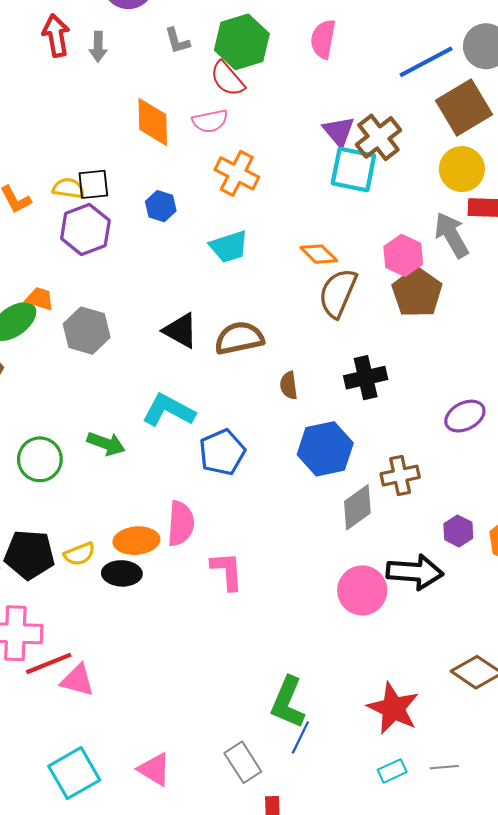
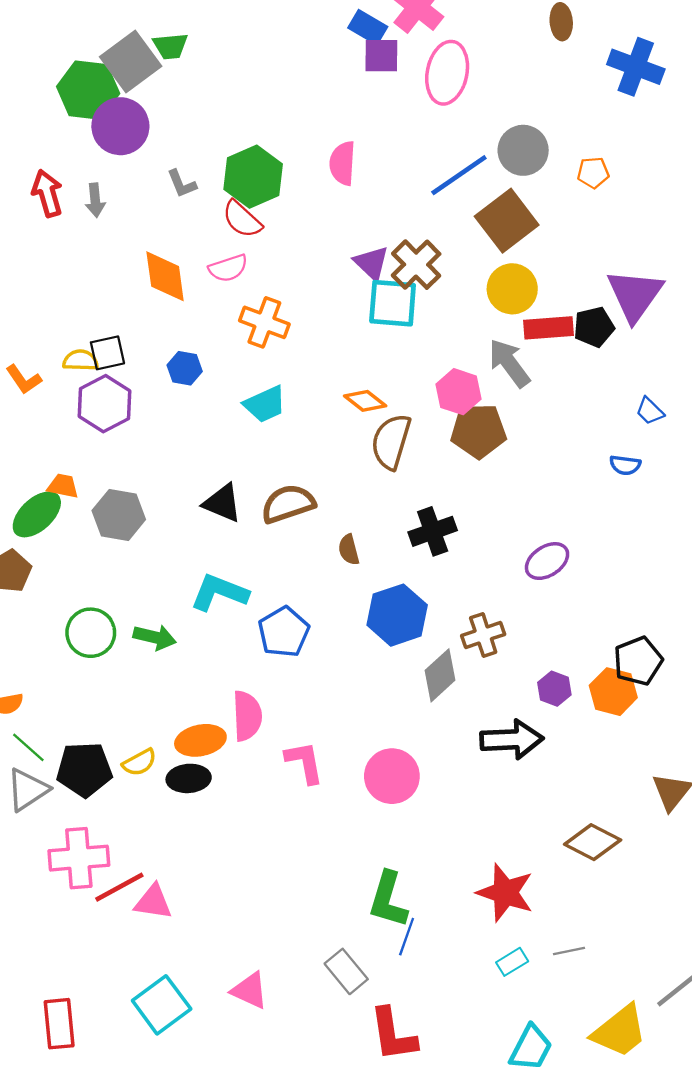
brown pentagon: (417, 293) -> (478, 431), turned -30
green circle: (40, 459) -> (91, 633), moved
pink circle: (362, 590) -> (392, 776), moved

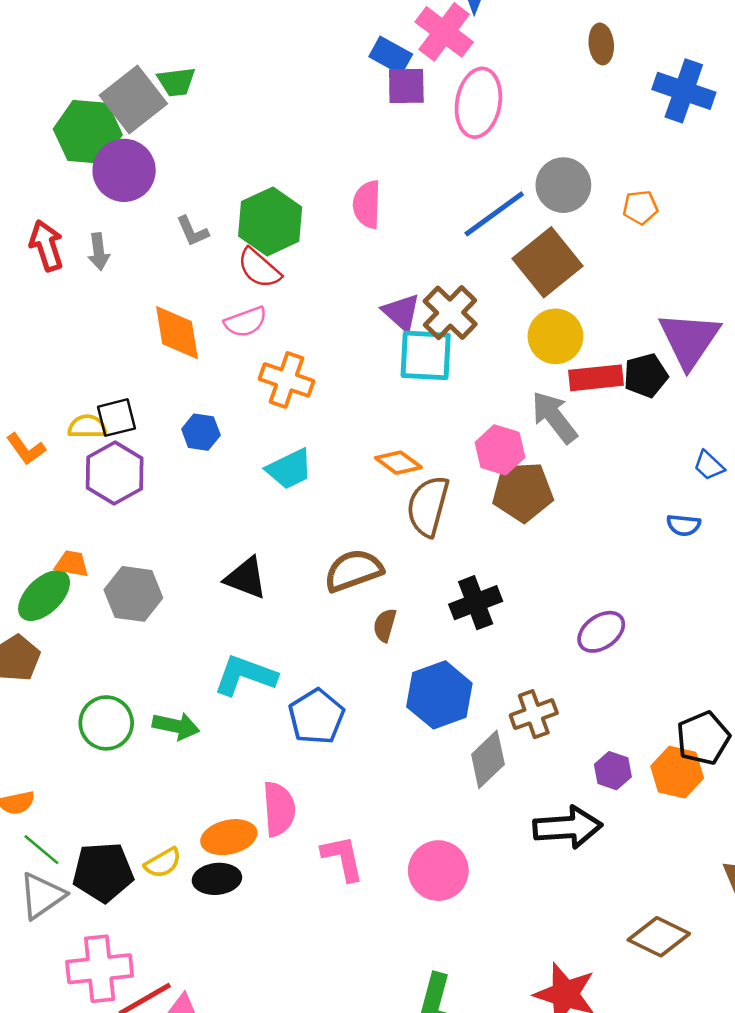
brown semicircle: (288, 504) -> (353, 570), moved
brown semicircle: (349, 550) -> (385, 625), turned 32

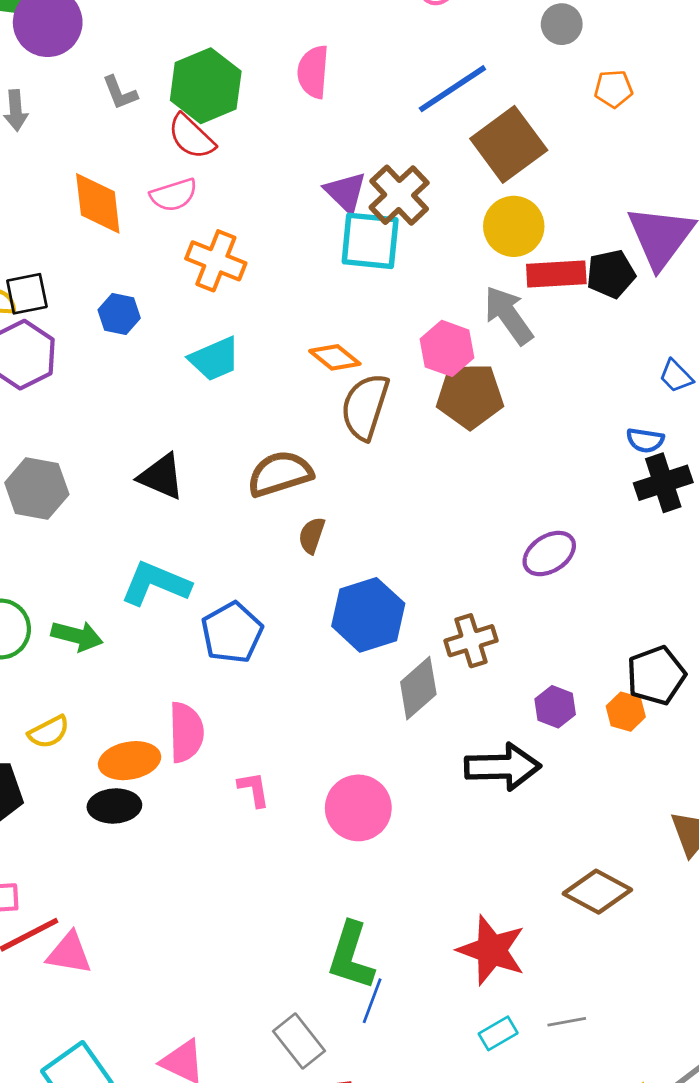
gray circle: (563, 185) -> (562, 24), moved, size x0.7
black cross: (476, 603) -> (663, 483), moved
orange hexagon: (677, 772) -> (626, 712), size x0.7
pink L-shape: (343, 858) -> (254, 789), size x0.7
yellow semicircle: (163, 863) -> (49, 732), moved

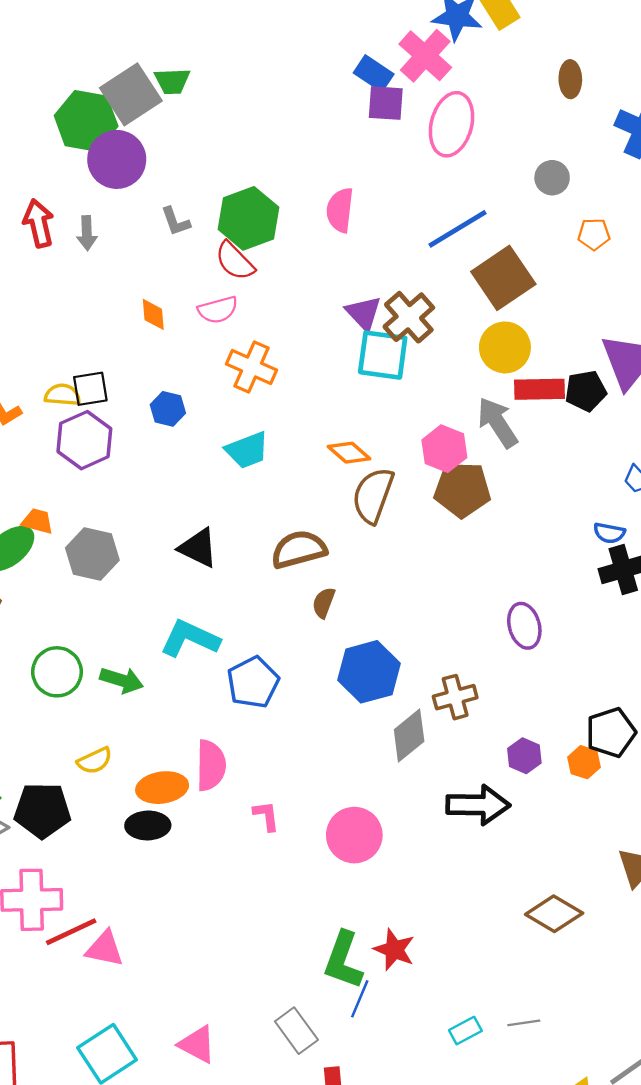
orange diamond: (98, 203) -> (153, 314), size x0.6
purple ellipse: (549, 554) -> (524, 626), turned -75
red star: (492, 950) -> (394, 950), moved, size x0.7

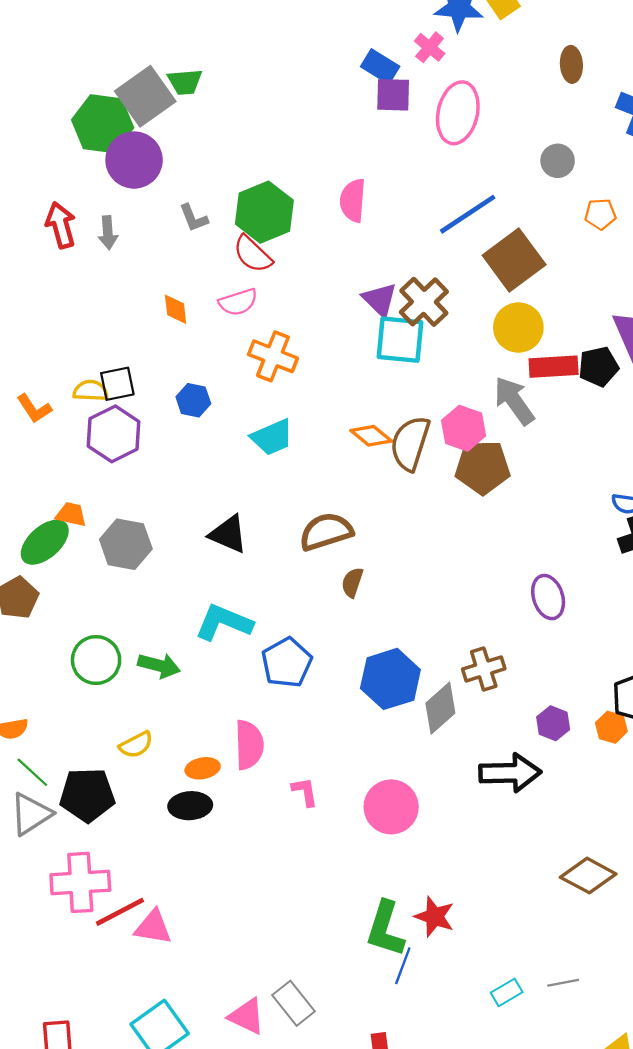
pink cross: (425, 56) -> (430, 47), size x0.6
brown semicircle: (373, 495) -> (410, 443), moved
blue hexagon: (369, 672) -> (390, 679), moved
orange ellipse: (162, 788) -> (203, 768), size x0.7
gray rectangle: (296, 1031) -> (293, 1003), moved

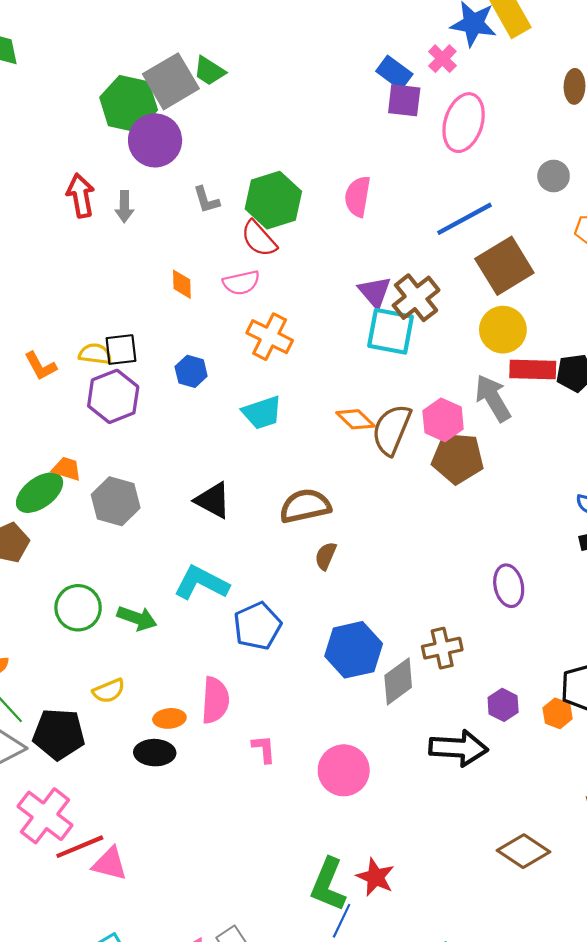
green trapezoid: (185, 82) -> (209, 71), turned 32
pink cross: (80, 882) -> (45, 816), turned 36

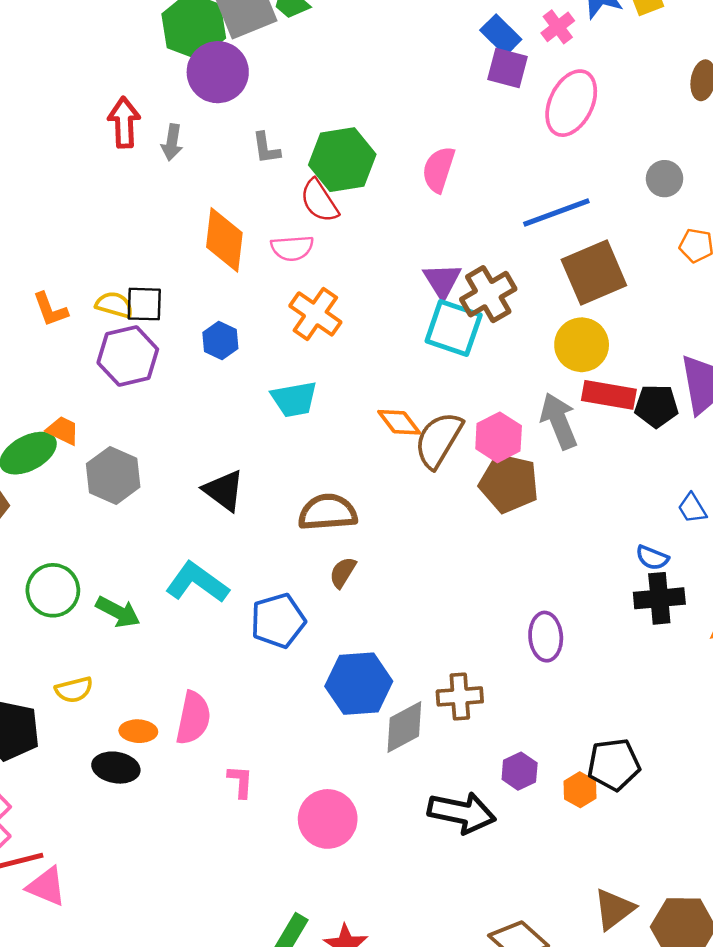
orange diamond: (182, 284) -> (224, 240), size x1.8
blue pentagon: (257, 626) -> (278, 621), moved

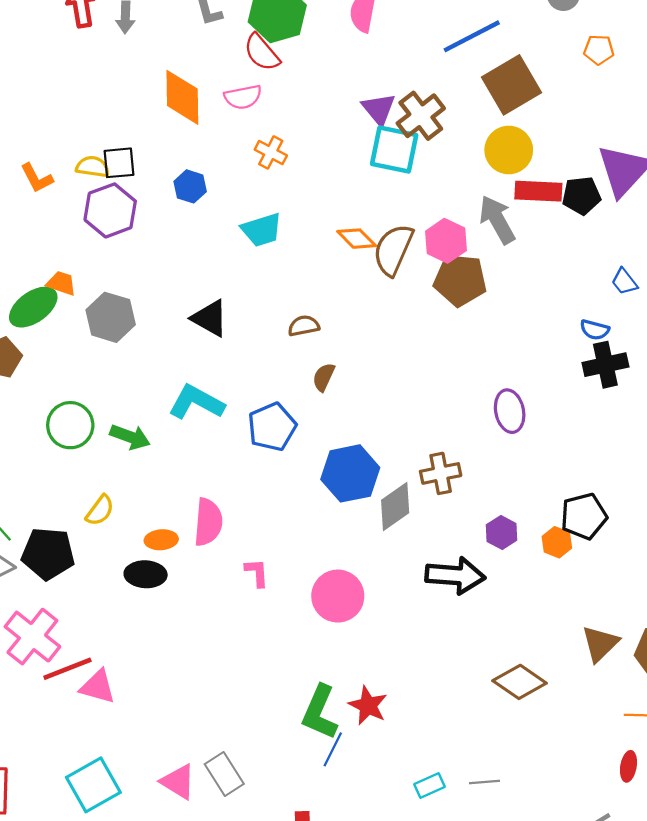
orange cross: (315, 314) -> (271, 152), size x0.7
brown semicircle: (328, 512) -> (304, 326), size x0.6
yellow semicircle: (74, 690) -> (100, 510), turned -32

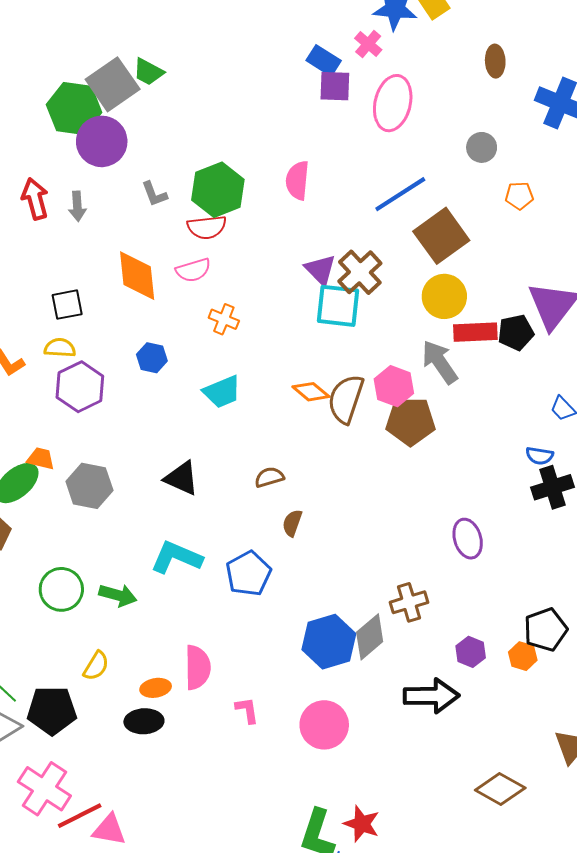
red semicircle: (262, 52) -> (207, 227), turned -51
black square: (119, 163) -> (67, 305), moved
blue hexagon: (350, 473) -> (329, 642), moved

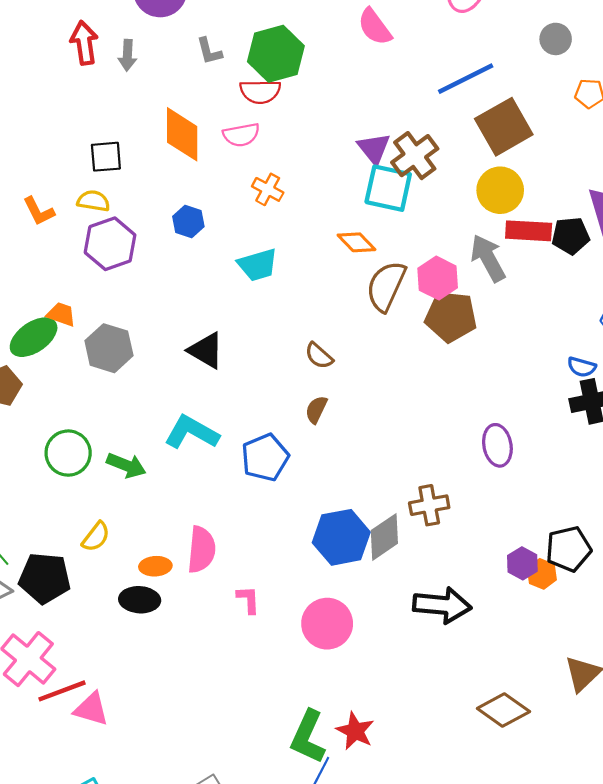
pink semicircle: (297, 180) -> (375, 27), moved, turned -48
orange diamond: (311, 392) -> (356, 242), moved
brown semicircle: (269, 477) -> (319, 356), moved, turned -128
purple hexagon: (471, 652) -> (522, 563), moved

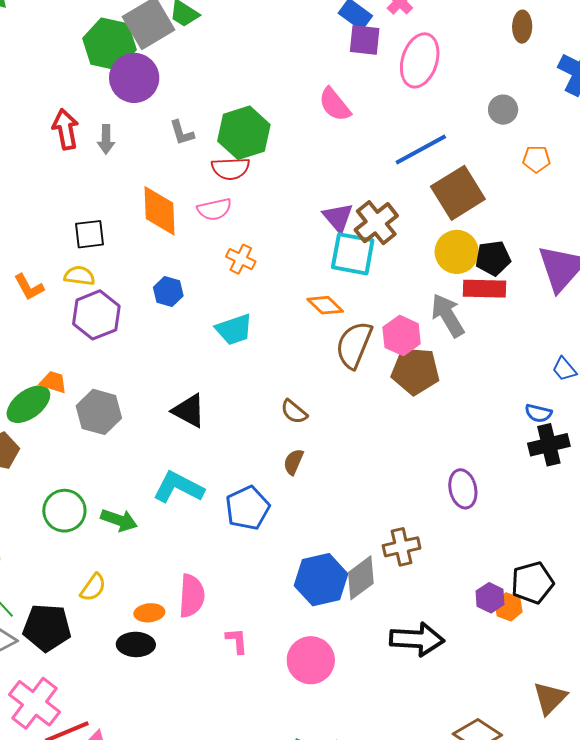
black pentagon: (571, 236) -> (493, 258), moved

